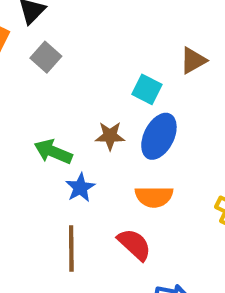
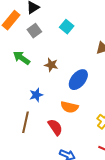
cyan square: (147, 89) -> (67, 27), moved
brown star: (110, 136) -> (51, 65), moved
green arrow: (53, 152) -> (22, 58), moved

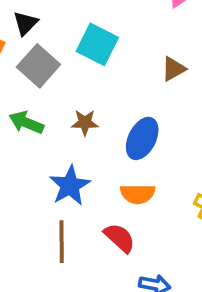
cyan square: (67, 27) -> (97, 44), size x1.5
gray square: (34, 31) -> (38, 66), size x1.5
blue star: (36, 95) -> (70, 186), size x1.5

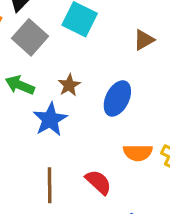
brown star: (85, 123) -> (69, 85), turned -30
blue star: (70, 186) -> (50, 119), moved
orange semicircle: (138, 194) -> (138, 153), moved

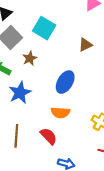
brown star: (69, 85) -> (30, 58), moved
orange semicircle: (138, 153) -> (60, 113), moved

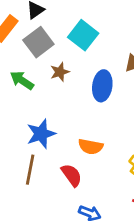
blue ellipse: (65, 82) -> (102, 86), moved, turned -30
blue star: (20, 93) -> (41, 134), moved

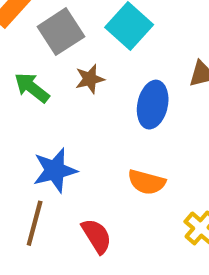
orange semicircle: (91, 147) -> (147, 182), moved

